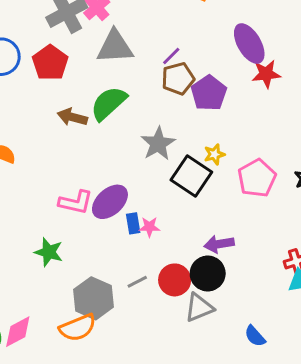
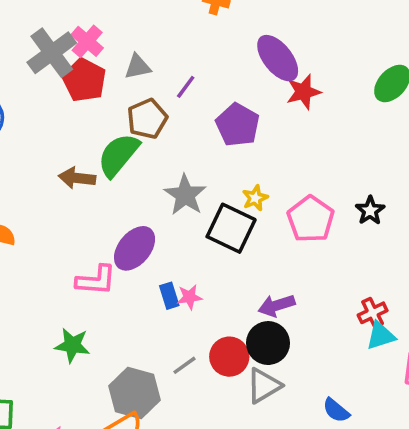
gray triangle: (115, 47) -> (138, 67), moved, size x0.6
red pentagon: (50, 63) -> (84, 80), moved
brown pentagon: (178, 79) -> (147, 119), moved
purple ellipse: (110, 202) -> (135, 248), moved

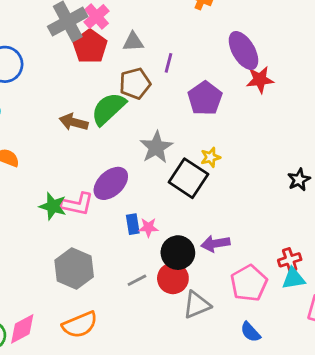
purple line: (186, 87) -> (168, 63), turned -30
pink pentagon: (311, 219) -> (249, 283), moved
black circle: (268, 343) -> (178, 253), moved
green star: (72, 345) -> (53, 206), moved
gray hexagon: (135, 393) -> (74, 269), moved

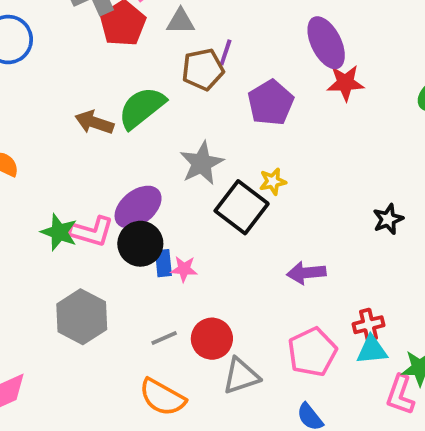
brown pentagon: (135, 84) -> (203, 69), moved
purple arrow: (215, 244) -> (306, 273), moved
black circle: (178, 253) -> (140, 244), moved
orange semicircle: (80, 325) -> (162, 397), moved, turned 48

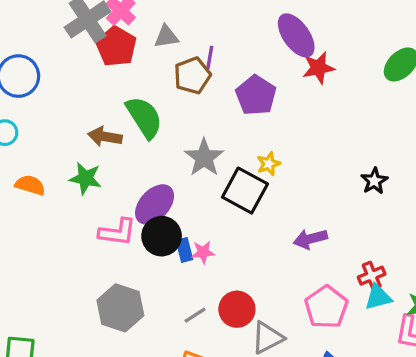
green semicircle: (142, 108) -> (144, 117), turned 105
green star: (59, 232) -> (85, 178), moved

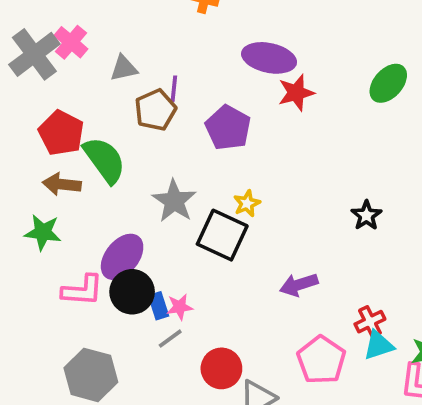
purple ellipse: (296, 35) -> (269, 58), turned -39
red pentagon: (116, 46) -> (61, 133), moved
gray line: (195, 315) -> (170, 339), moved

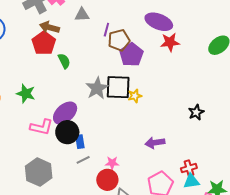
brown pentagon: (155, 110) -> (119, 40), moved
green semicircle: (104, 160) -> (64, 61), size x0.6
brown arrow: (62, 184) -> (49, 27), moved
black square: (222, 235) -> (118, 87), moved, turned -32
pink star: (180, 307) -> (112, 163), moved

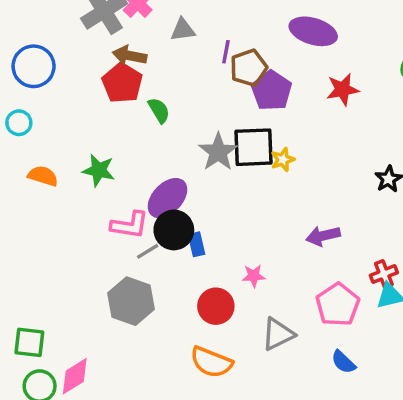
red star: (170, 42) -> (343, 89), moved
gray line: (83, 160) -> (148, 251), moved
red circle: (107, 180) -> (216, 306), moved

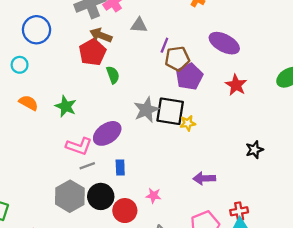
red star: (343, 89) -> (236, 85), turned 30
black circle: (174, 230) -> (101, 196), moved

